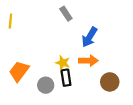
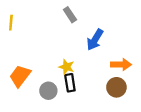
orange arrow: (88, 61) -> (121, 65), moved

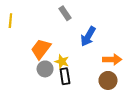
orange trapezoid: (20, 76) -> (41, 49), moved
gray circle: (48, 91) -> (45, 69), moved

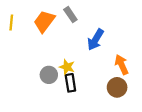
orange trapezoid: (41, 49) -> (44, 21), moved
orange arrow: (112, 59) -> (122, 65), turned -114

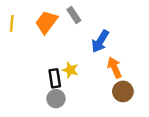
orange arrow: (122, 65) -> (115, 68), moved
gray circle: (49, 75) -> (56, 99), moved
black rectangle: (70, 83) -> (55, 78), moved

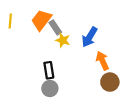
gray rectangle: (74, 15) -> (55, 27), moved
yellow star: (70, 70) -> (63, 40), moved

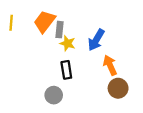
gray rectangle: (55, 27) -> (59, 30), turned 40
black rectangle: (49, 70) -> (66, 70), moved

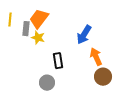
gray rectangle: (59, 30) -> (26, 29), moved
yellow star: (67, 43) -> (38, 38), moved

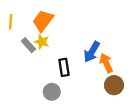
gray rectangle: (26, 29) -> (28, 45), moved, turned -48
blue arrow: (84, 35) -> (92, 52), moved

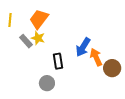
brown circle: (114, 85) -> (112, 68), moved

